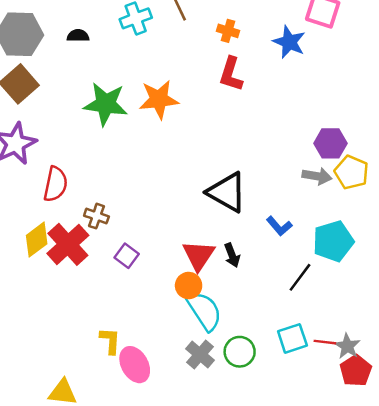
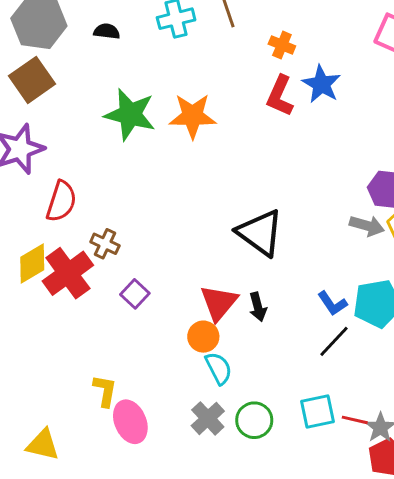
blue star: (289, 42) -> (321, 84), moved
blue L-shape: (279, 226) -> (332, 303), moved
cyan semicircle: (204, 311) -> (219, 368), size x0.7

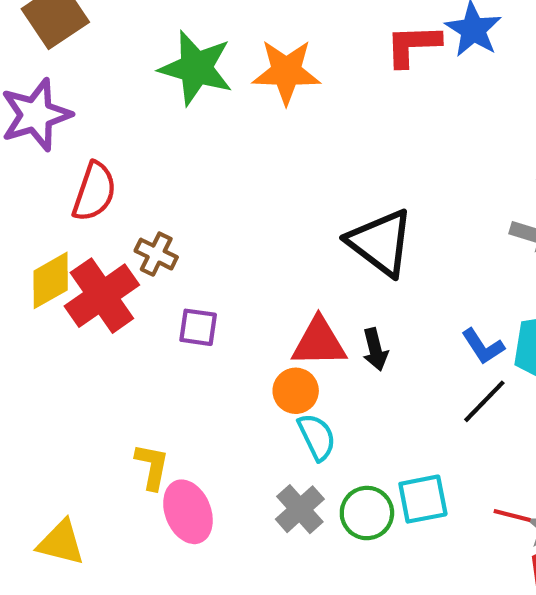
red L-shape: (280, 96) -> (413, 45), turned 63
purple square: (135, 294) -> (198, 327), turned -36
red triangle: (219, 303) -> (319, 342), turned 48
cyan square: (317, 412) -> (423, 499), moved

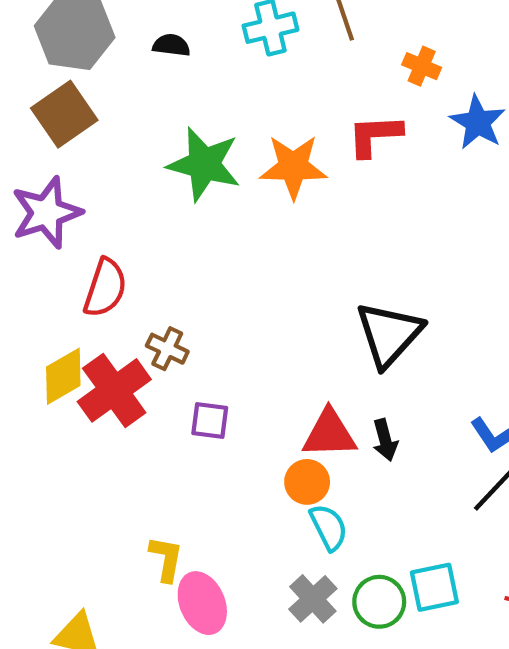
red L-shape: (413, 45) -> (375, 135), moved
black triangle: (381, 242) -> (389, 334), turned 36

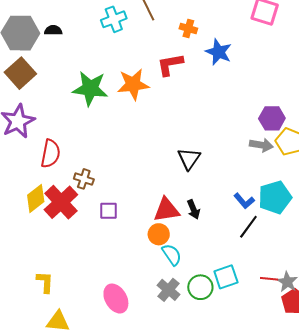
black semicircle: (171, 45) -> (53, 30), moved
black triangle: (389, 334) -> (189, 159), size x0.7
yellow L-shape: (166, 559) -> (45, 282), moved

